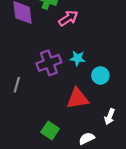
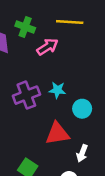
white arrow: (110, 117) -> (82, 153), moved

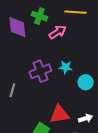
red triangle: (57, 133) -> (59, 114), moved
white arrow: (82, 153) -> (86, 118), turned -128

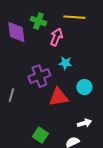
pink arrow: (57, 32) -> (56, 37), turned -36
cyan star: (66, 67) -> (65, 63), moved
red triangle: (59, 114) -> (58, 97), moved

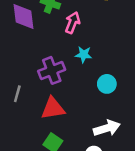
red triangle: (58, 97) -> (53, 108), moved
white arrow: (84, 123) -> (107, 128), size x1.5

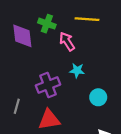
pink arrow: (72, 23) -> (67, 41), turned -54

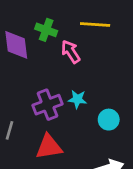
cyan star: (77, 70) -> (77, 99), moved

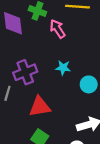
purple cross: (48, 105) -> (25, 72), moved

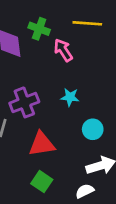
cyan circle: (89, 84) -> (93, 129), moved

